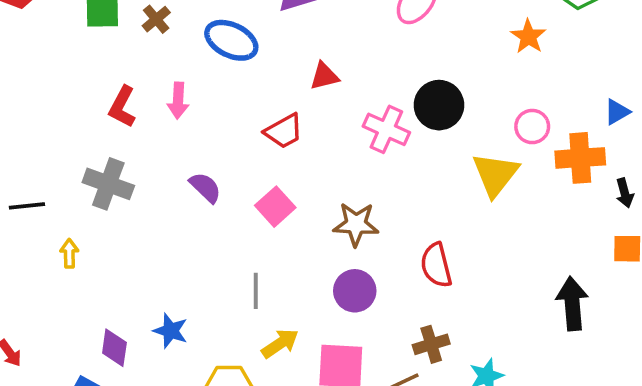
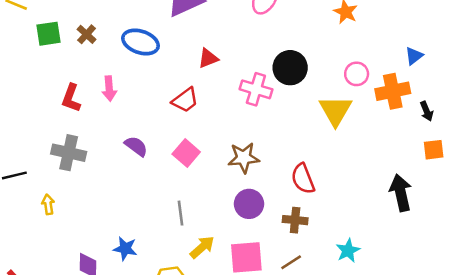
brown cross: (431, 344) -> (295, 220), moved, turned 30

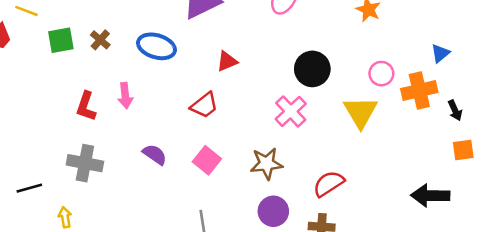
pink cross: (256, 89) -> (291, 111), moved, turned 32
red semicircle: (303, 179) -> (329, 184), turned 80
black arrow: (401, 193) -> (430, 196), turned -75

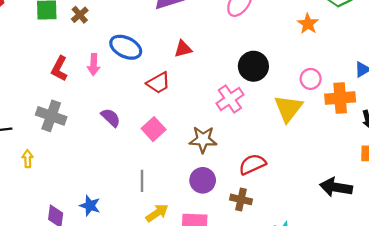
blue ellipse: (156, 46) -> (126, 47), moved

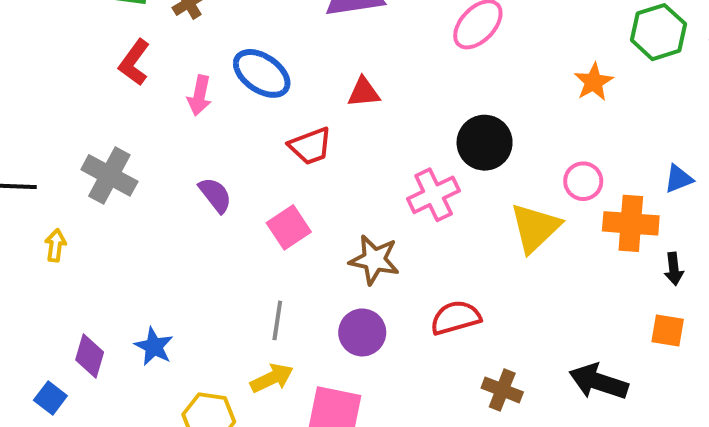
red L-shape: (59, 69) -> (134, 62), moved
gray line: (142, 181) -> (277, 320), moved
brown cross: (241, 199) -> (502, 390), moved

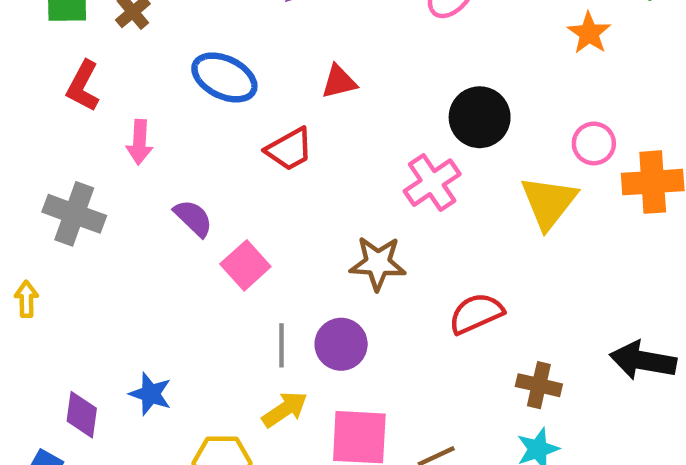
pink arrow: (199, 95) -> (139, 142), moved
pink square: (289, 227) -> (245, 265), moved
purple circle: (362, 332) -> (341, 344), moved

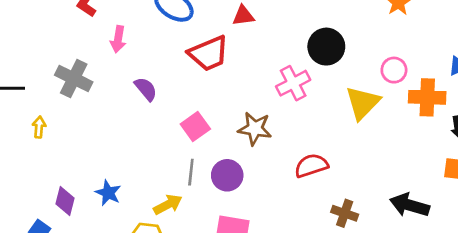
red trapezoid: (289, 149) -> (209, 53), size x1.4
pink square: (245, 265) -> (195, 126), moved
yellow arrow: (285, 409) -> (168, 204), moved

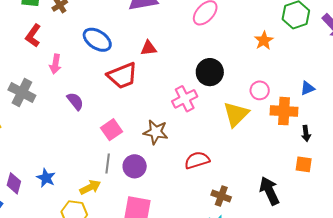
black arrow: (410, 205) -> (269, 191), turned 48

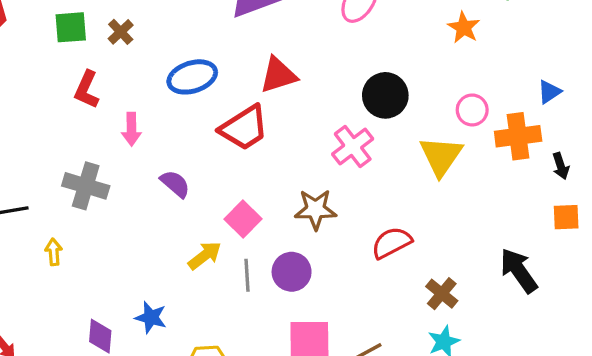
blue ellipse: (97, 40) -> (192, 77), turned -40
red triangle: (149, 48) -> (278, 75), size x1.4
yellow arrow: (90, 187) -> (205, 255), moved
brown cross: (221, 196) -> (442, 294), turned 30

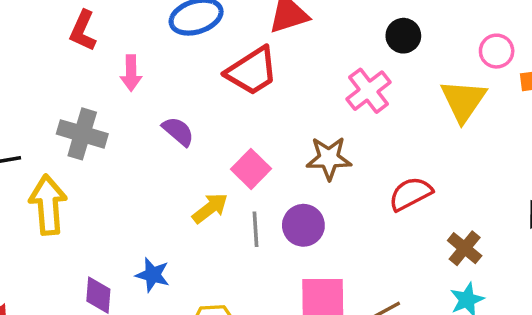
black circle: (385, 95) -> (403, 36), size x0.7
yellow arrow: (54, 252) -> (48, 205), size x2.0

